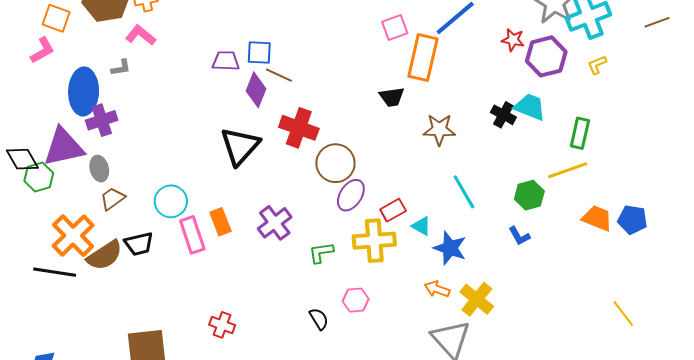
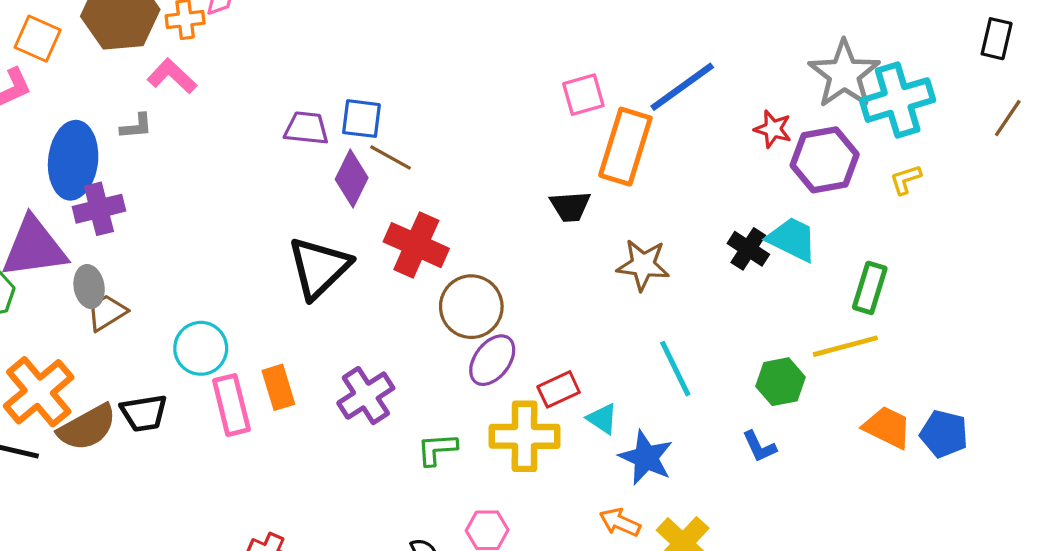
brown line: (657, 22) -> (1008, 118), turned -40
brown trapezoid: (112, 199) -> (107, 312), moved

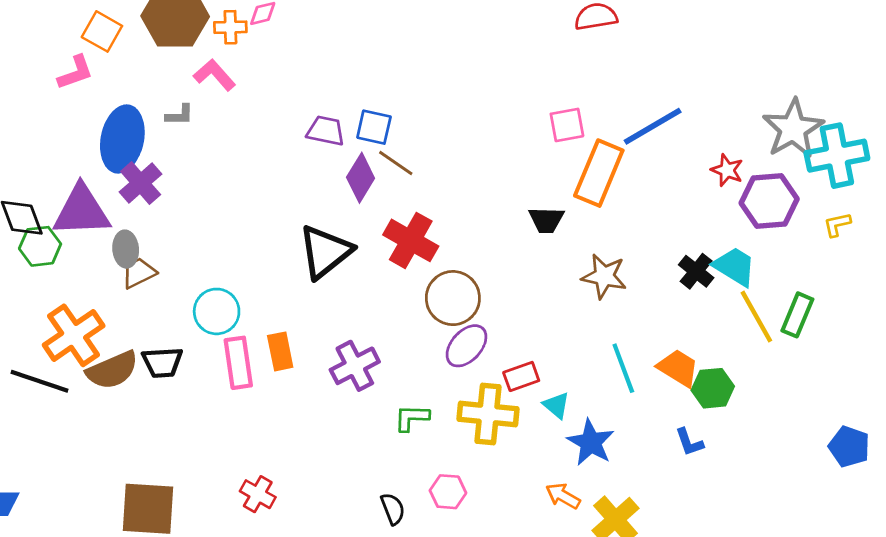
purple cross: (99, 209) -> (141, 183), turned -33
yellow line: (845, 346) -> (756, 317), moved, turned 70
orange trapezoid: (887, 427) -> (678, 368), moved

